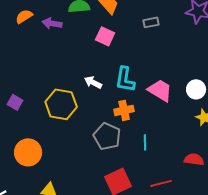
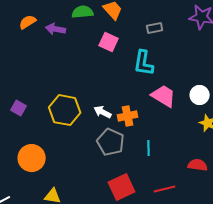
cyan L-shape: (125, 79) -> (144, 63), moved
white arrow: (93, 82) -> (103, 112), moved

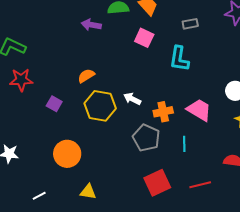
orange semicircle: (28, 22) -> (86, 76), moved
pink trapezoid: (164, 96) -> (199, 110), moved
white arrow: (103, 112) -> (132, 99), moved

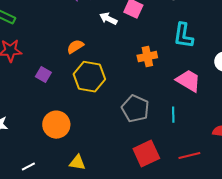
cyan L-shape: (179, 59) -> (183, 36), moved
white arrow: (132, 99) -> (108, 19), moved
orange cross: (163, 112) -> (147, 57), moved

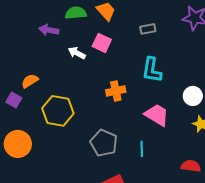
orange semicircle: (75, 47) -> (30, 81), moved
purple square: (43, 75) -> (14, 100), moved
orange circle: (56, 125) -> (18, 144), moved

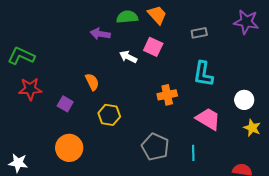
orange semicircle: (30, 81) -> (92, 82), moved, turned 96
yellow hexagon: (58, 111) -> (109, 115), size x0.7

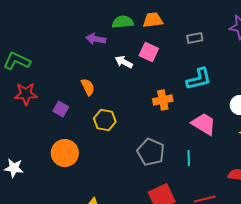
orange trapezoid: (157, 15) -> (153, 20), turned -55
cyan L-shape: (203, 74) -> (199, 79), turned -112

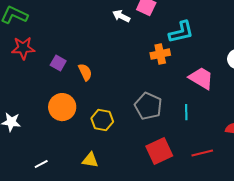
cyan L-shape: (199, 79) -> (181, 32), moved
orange semicircle: (88, 87) -> (85, 72), moved
yellow hexagon: (105, 120) -> (102, 120), moved

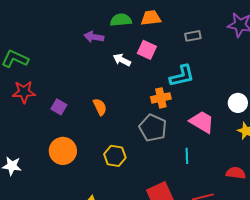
orange semicircle: (85, 72) -> (100, 107), moved
gray pentagon: (148, 106) -> (153, 128), moved
yellow hexagon: (102, 120) -> (115, 156), moved

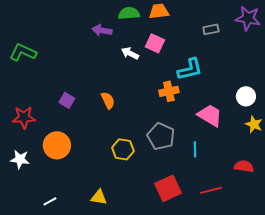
gray rectangle: (193, 36) -> (211, 29), moved
red star: (24, 92) -> (24, 117), moved
gray pentagon: (153, 128) -> (161, 136), moved
orange circle: (63, 151) -> (57, 145), moved

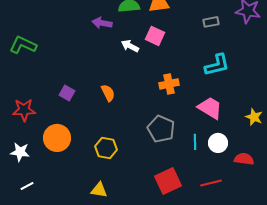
cyan L-shape: (190, 69) -> (217, 65), moved
white circle: (246, 96) -> (218, 143), moved
yellow hexagon: (123, 149) -> (106, 148), moved
white line: (50, 201) -> (27, 186), moved

